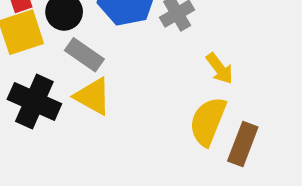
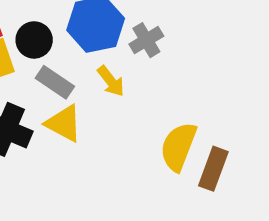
yellow arrow: (220, 69) -> (111, 81), moved

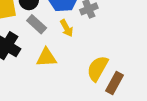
yellow triangle: (64, 123) -> (46, 57), moved, turned -40

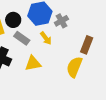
brown rectangle: (114, 83) -> (87, 45), moved

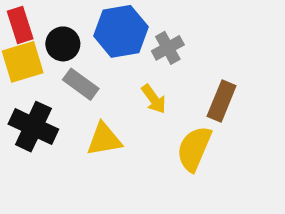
yellow arrow: (46, 38) -> (154, 99), moved

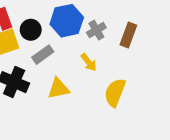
gray rectangle: (81, 84) -> (43, 55), turned -70
brown rectangle: (222, 101) -> (128, 35), moved

